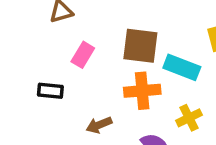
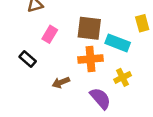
black rectangle: (50, 91) -> (28, 59), turned 35

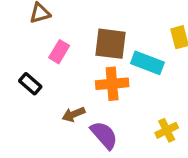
yellow cross: (123, 77) -> (167, 130), moved
purple semicircle: (100, 98) -> (104, 135), moved

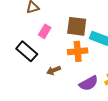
black rectangle: (30, 84) -> (27, 51), size x1.5
purple semicircle: (104, 135) -> (89, 83), moved, turned 102

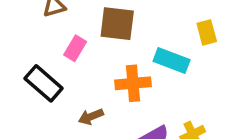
brown square: (77, 26) -> (117, 24), moved

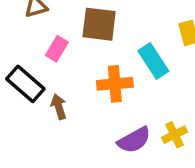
cyan rectangle: (172, 60) -> (153, 61), turned 36
brown arrow: (91, 117) -> (59, 107), moved, turned 95

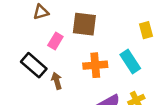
cyan rectangle: (153, 61) -> (130, 62), moved

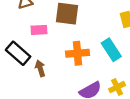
pink rectangle: (55, 41) -> (39, 30), turned 56

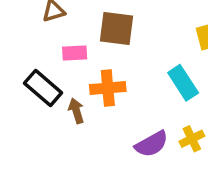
orange cross: (77, 53) -> (108, 88), moved

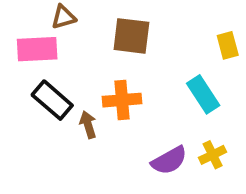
pink rectangle: (75, 53) -> (37, 49), moved, size x1.5

